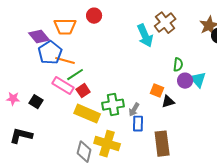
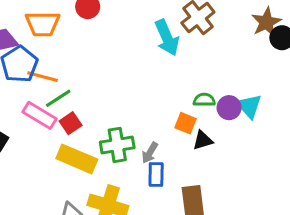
green semicircle: (178, 65) -> (204, 100), moved, turned -96

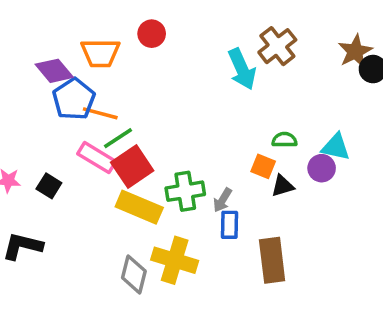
cyan triangle: (249, 106) -> (336, 147), turned -36
purple circle: (229, 108) -> (322, 168), moved
red square: (71, 123) -> (132, 166), size x1.6

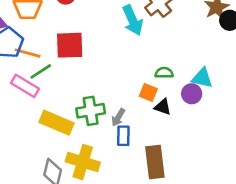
red square: (132, 166) -> (70, 45), moved, turned 32
black triangle: (283, 186) -> (163, 107), turned 36

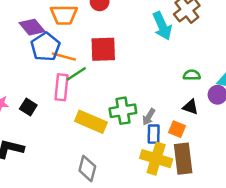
pink rectangle: (25, 86) -> (61, 87), turned 65
orange square: (148, 92) -> (177, 129), moved
yellow cross: (83, 162) -> (156, 159), moved

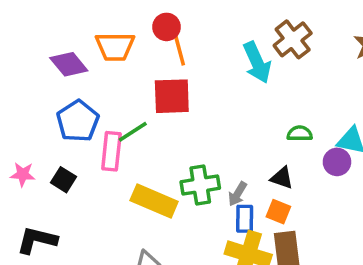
blue pentagon: (45, 47) -> (78, 121), moved
orange line: (64, 57) -> (179, 48), moved, turned 60
black triangle: (191, 107) -> (282, 178), moved

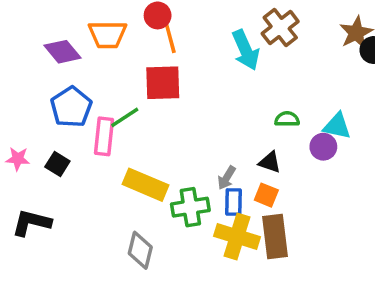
green cross: (200, 185) -> (190, 207), moved

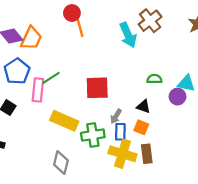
orange trapezoid: (107, 34) -> (31, 38), moved, turned -65
red square: (163, 83) -> (97, 88), moved
brown rectangle: (275, 236) -> (147, 154), size x0.7

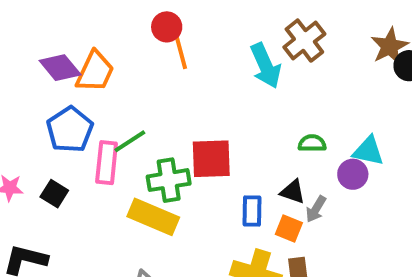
gray arrow: (116, 116) -> (316, 209), moved
blue rectangle: (120, 132) -> (252, 211), moved
green cross: (93, 135) -> (169, 180), moved

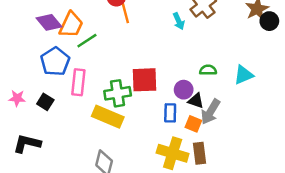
cyan arrow: (266, 66) -> (179, 21), size x0.6
green line: (130, 141) -> (87, 41), moved
cyan triangle: (368, 151) -> (244, 75), turned -35
purple circle: (353, 174) -> (184, 90), moved
gray arrow: (316, 209) -> (211, 112), size x1.5

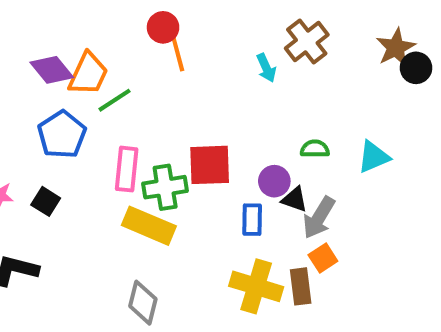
pink rectangle: (78, 82) -> (127, 169), moved
orange square: (193, 124) -> (323, 258), moved, turned 35

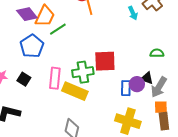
pink rectangle: (127, 169) -> (55, 78), moved
purple circle: (274, 181) -> (137, 84), moved
orange square: (323, 258) -> (161, 107), turned 32
brown rectangle: (301, 286) -> (164, 121), moved

